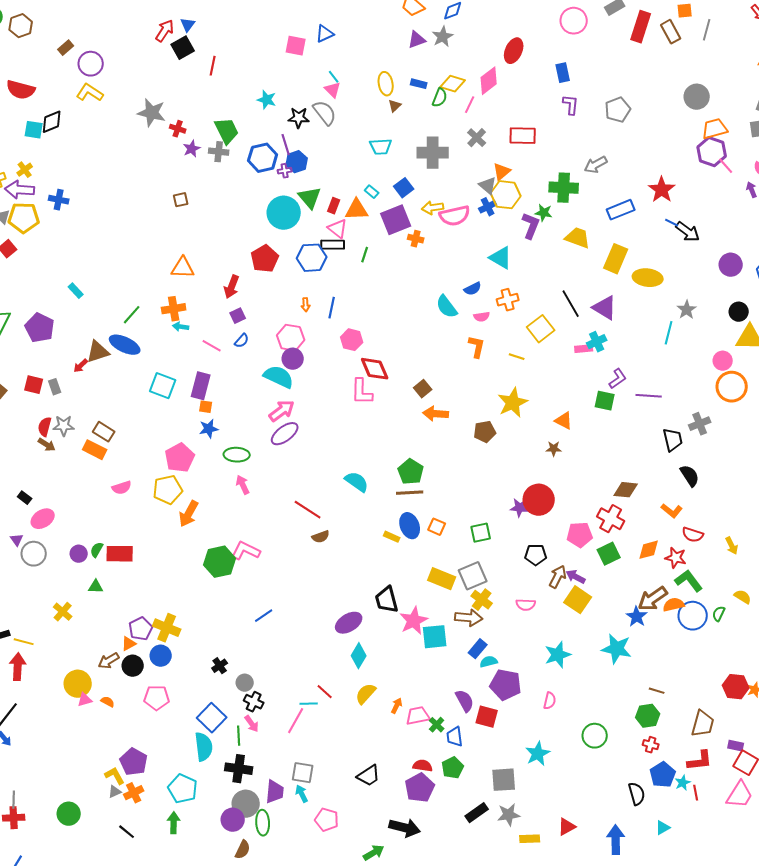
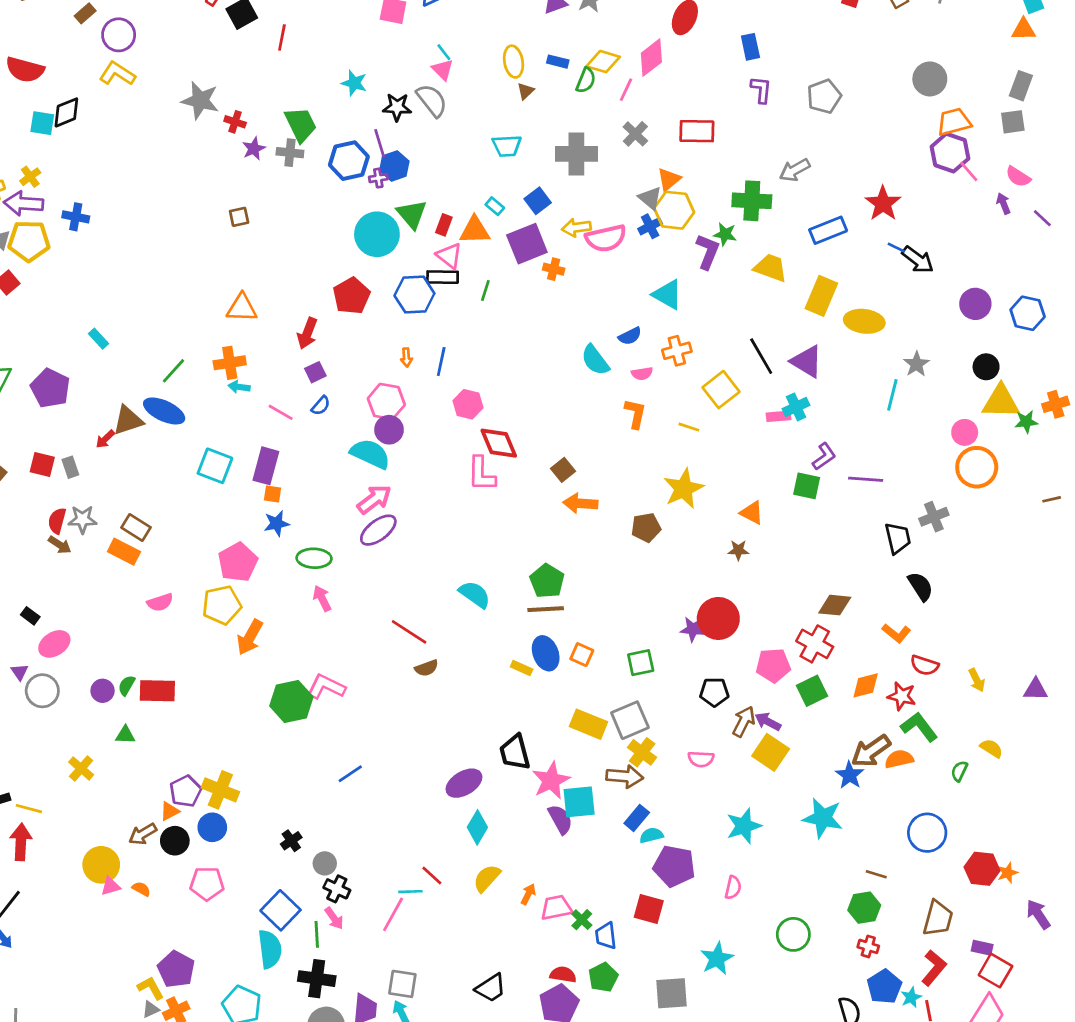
blue circle: (693, 616) -> (927, 833), moved
purple semicircle: (465, 701) -> (560, 819), moved
red L-shape: (700, 761) -> (934, 968), turned -44

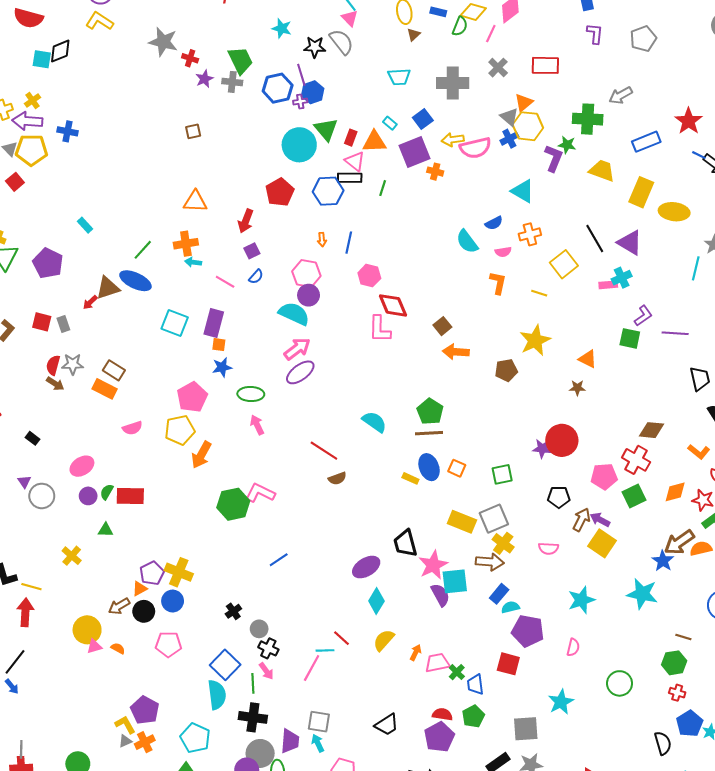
pink ellipse: (54, 644) -> (82, 466), moved

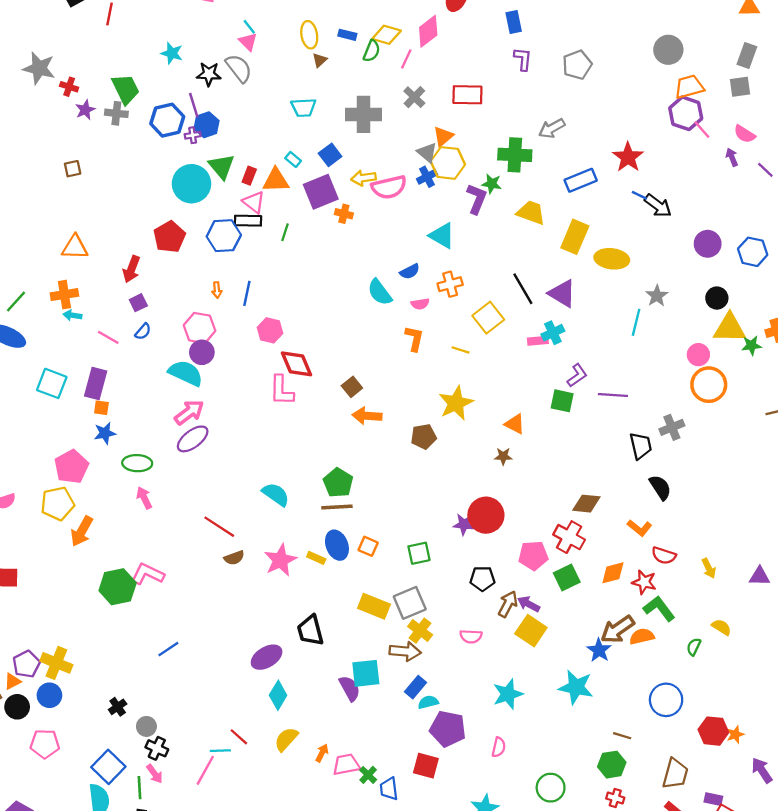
pink star: (433, 565) -> (280, 560), moved

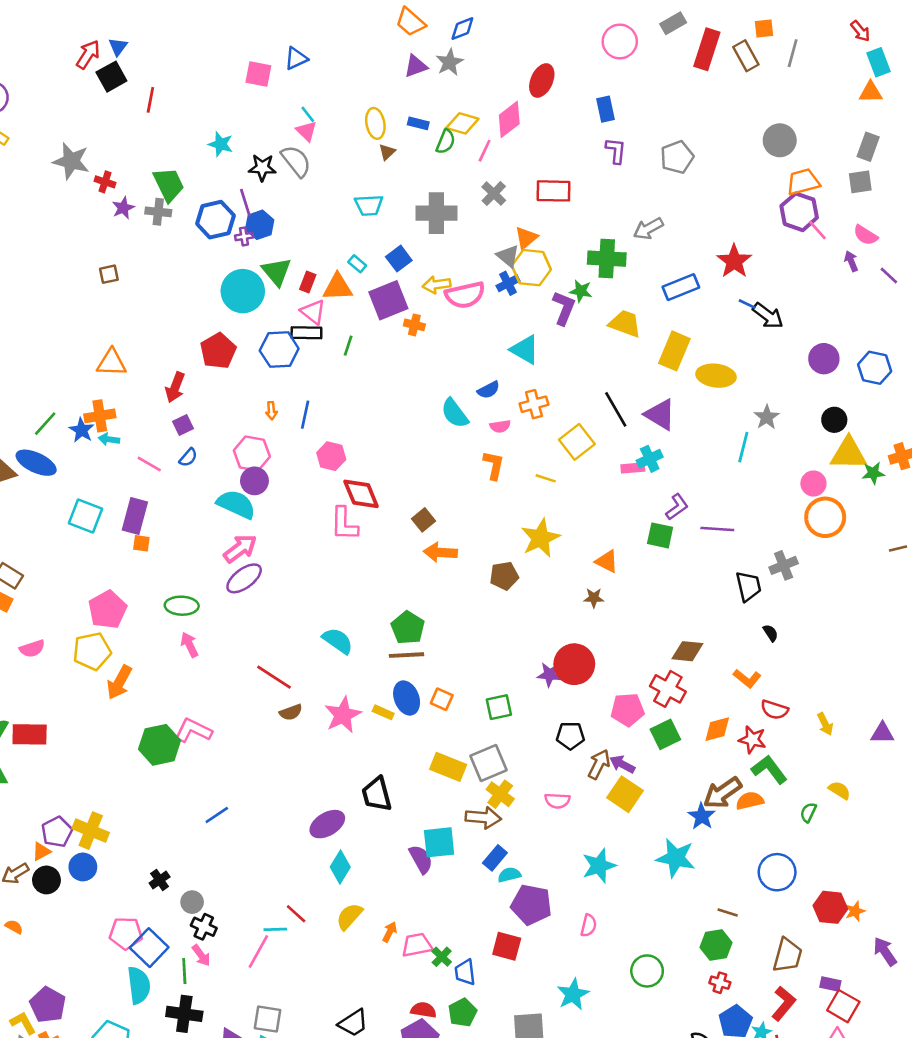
blue star: (105, 433) -> (82, 430), moved, turned -30
black semicircle: (660, 487) -> (771, 633), size x0.6
pink pentagon: (45, 744) -> (126, 933), moved

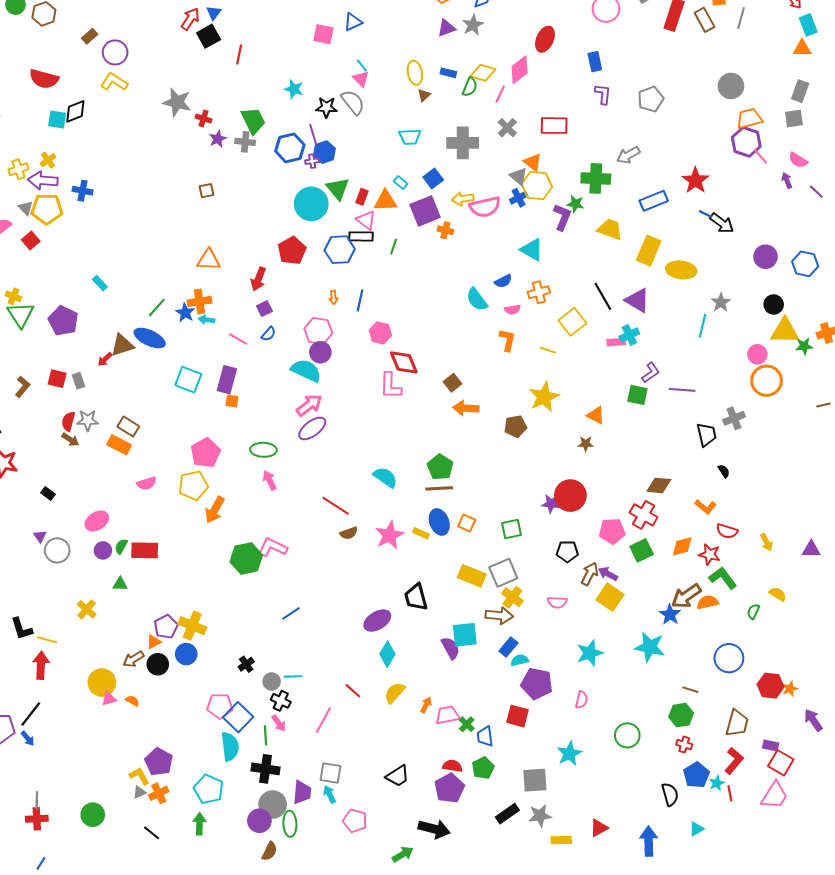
orange triangle: (526, 238) -> (533, 162), turned -42
cyan line: (275, 929) -> (293, 676), moved

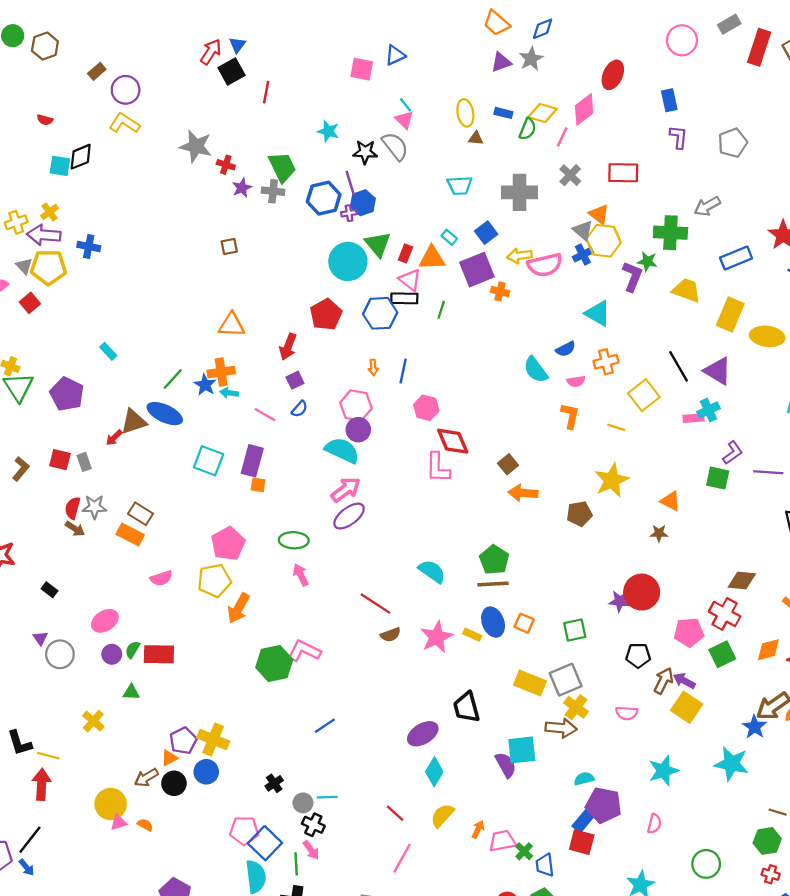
red semicircle: (44, 79) -> (45, 120), size x0.5
brown triangle: (424, 95) -> (476, 138), turned 48
blue rectangle: (508, 647) -> (583, 821), moved
pink line: (323, 720) -> (402, 858), moved

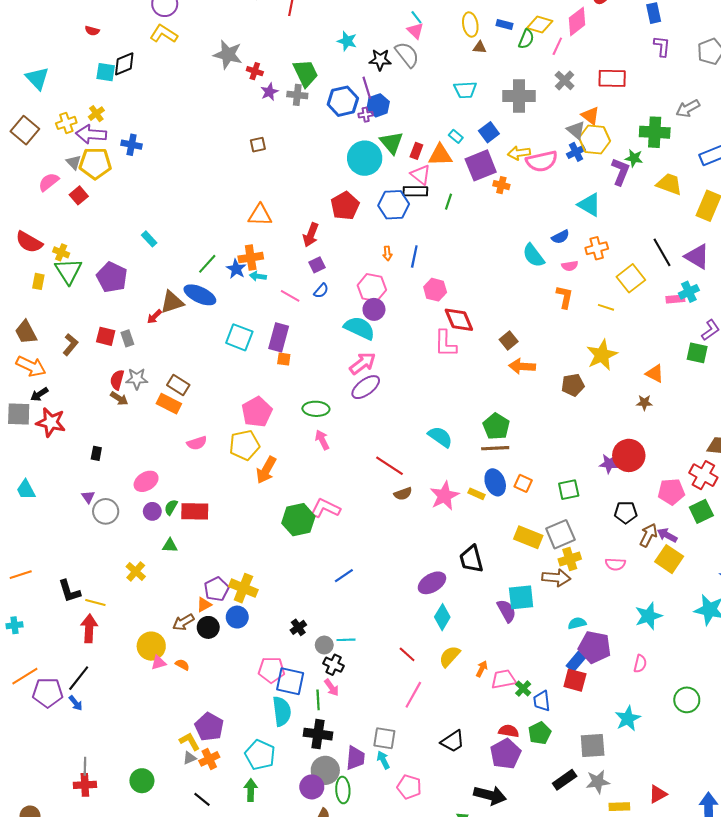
black rectangle: (50, 590) -> (96, 453), turned 64
yellow cross: (576, 707) -> (570, 559), turned 35
blue square: (265, 843) -> (290, 681), turned -32

